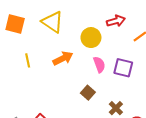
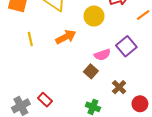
pink semicircle: (99, 65) -> (102, 55), moved, turned 91
purple square: (123, 68) -> (126, 46), turned 36

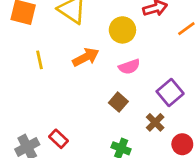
purple square: (126, 46) -> (170, 93), moved
pink semicircle: (102, 55) -> (129, 67), moved

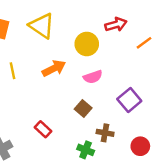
brown cross: (155, 122) -> (105, 133), moved, turned -35
red rectangle: (59, 139) -> (43, 129), moved

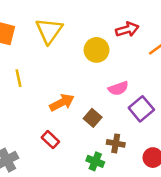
yellow triangle: (42, 26) -> (49, 31), turned 32
orange arrow: (54, 68) -> (62, 102), moved
pink semicircle: (93, 77) -> (118, 88), moved

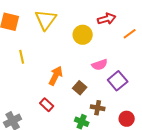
orange arrow: (62, 102) -> (56, 76), turned -36

